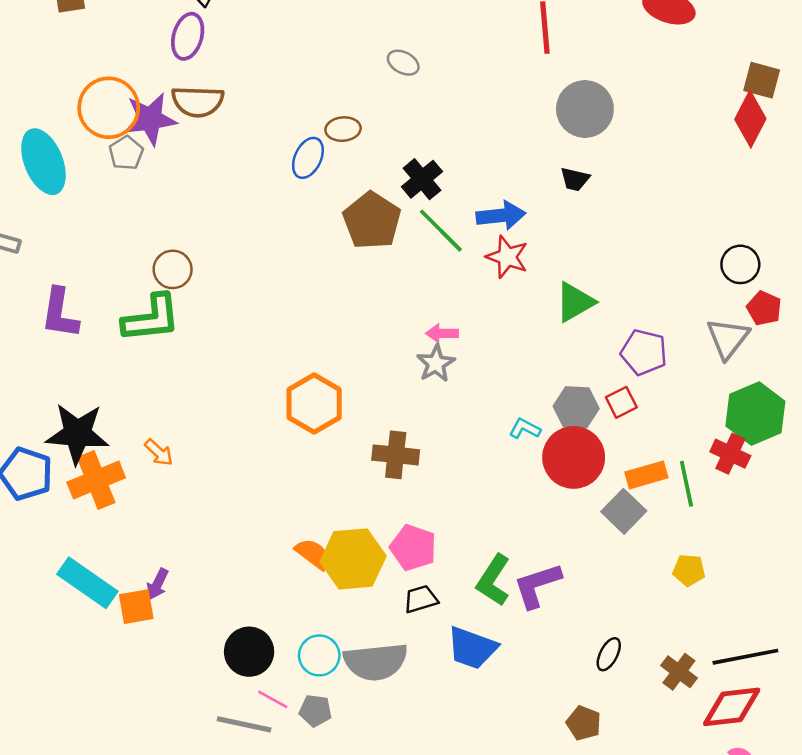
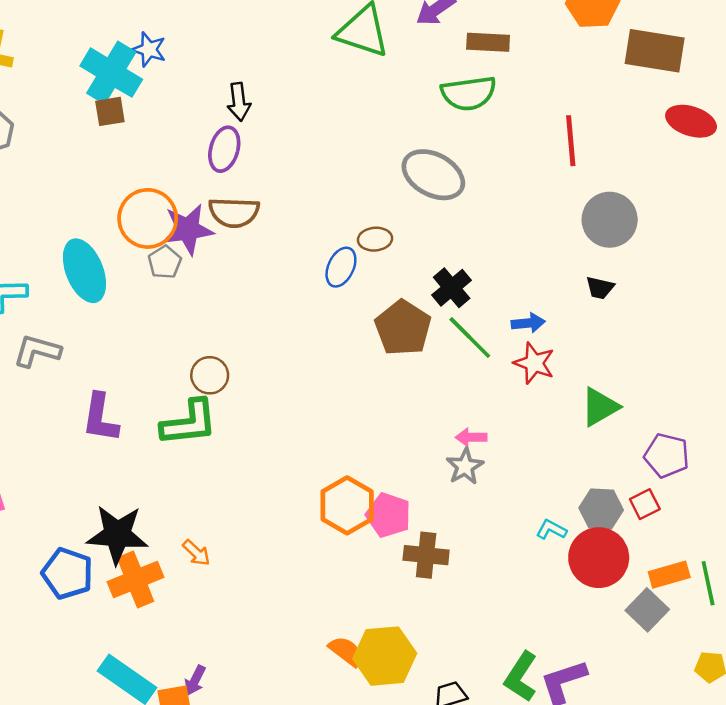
gray ellipse: (403, 63) -> (433, 175), size x2.0
blue arrow: (501, 216) -> (528, 323), size x0.7
pink pentagon: (413, 548) -> (388, 515), moved

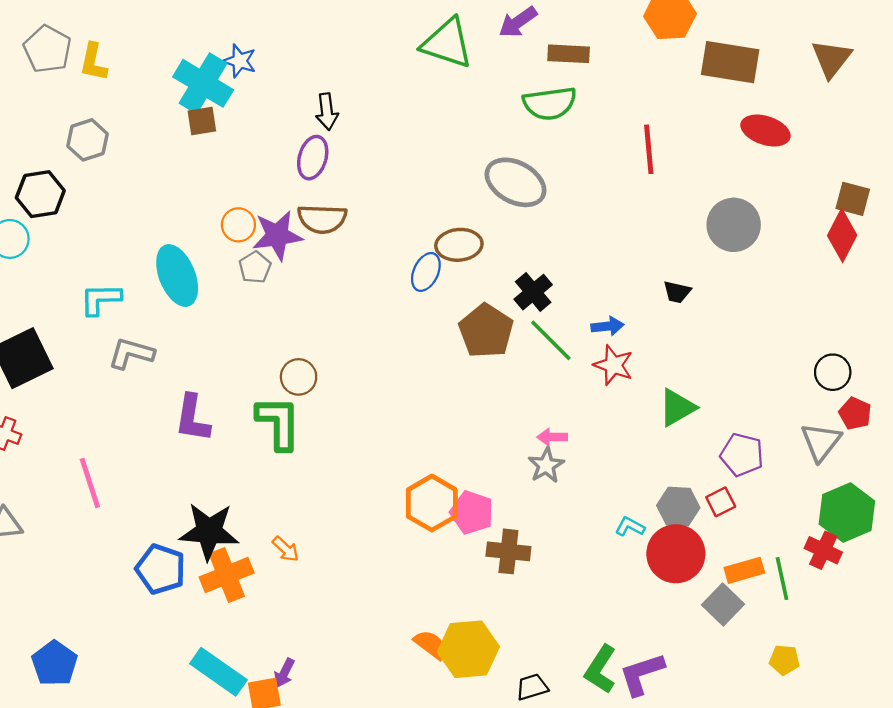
orange circle: (148, 218) -> (238, 225), size x0.6
gray circle: (610, 220) -> (734, 225), moved
brown ellipse: (375, 239) -> (459, 245), size x1.4
green L-shape: (189, 423) -> (279, 423), turned -84

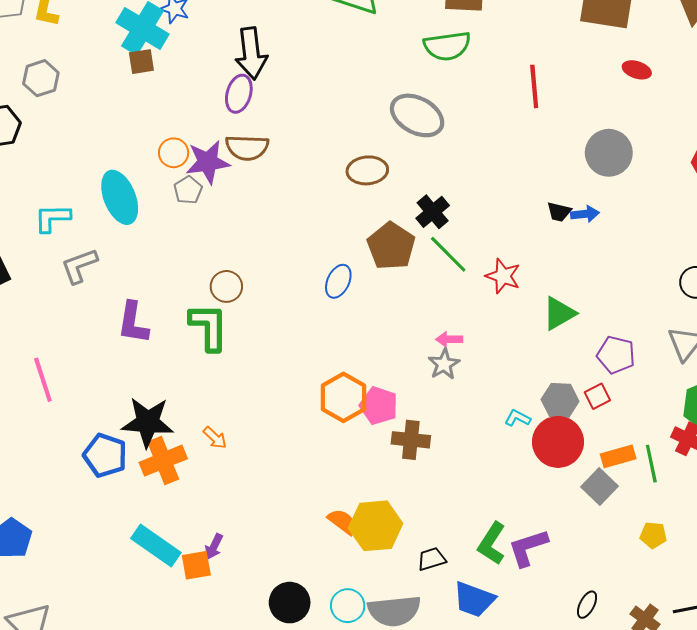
black arrow: (327, 112) -> (251, 53), size x1.6
red ellipse: (765, 130) -> (637, 70), size x0.7
blue ellipse: (426, 272) -> (338, 281), moved
blue arrow: (607, 326) -> (585, 214), moved
gray L-shape: (131, 353) -> (79, 266), turned -36

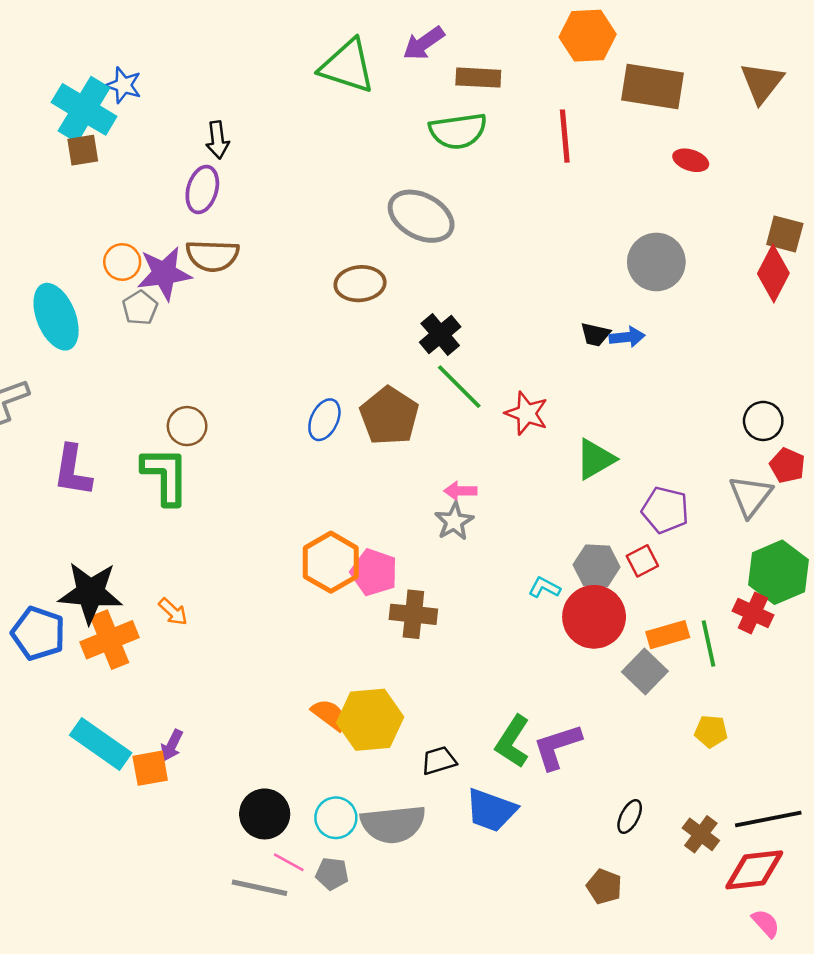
black arrow: (251, 53) -> (218, 140), size x0.6
red line: (534, 86) -> (565, 136), moved
brown pentagon: (391, 246) -> (389, 416), moved

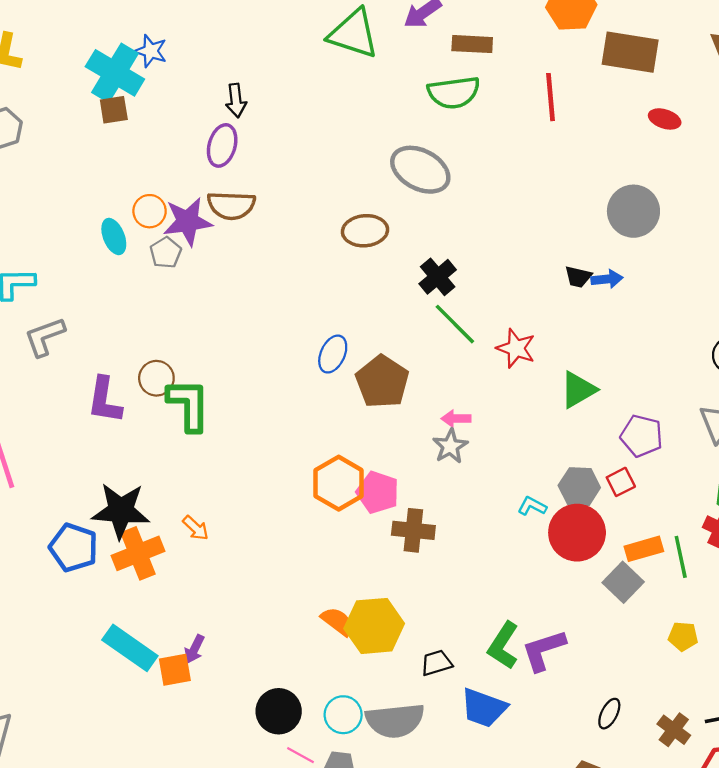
cyan ellipse: (56, 317) -> (114, 236), moved, size x0.6
brown pentagon: (389, 416) -> (382, 382), moved
brown circle: (187, 426) -> (156, 378), moved

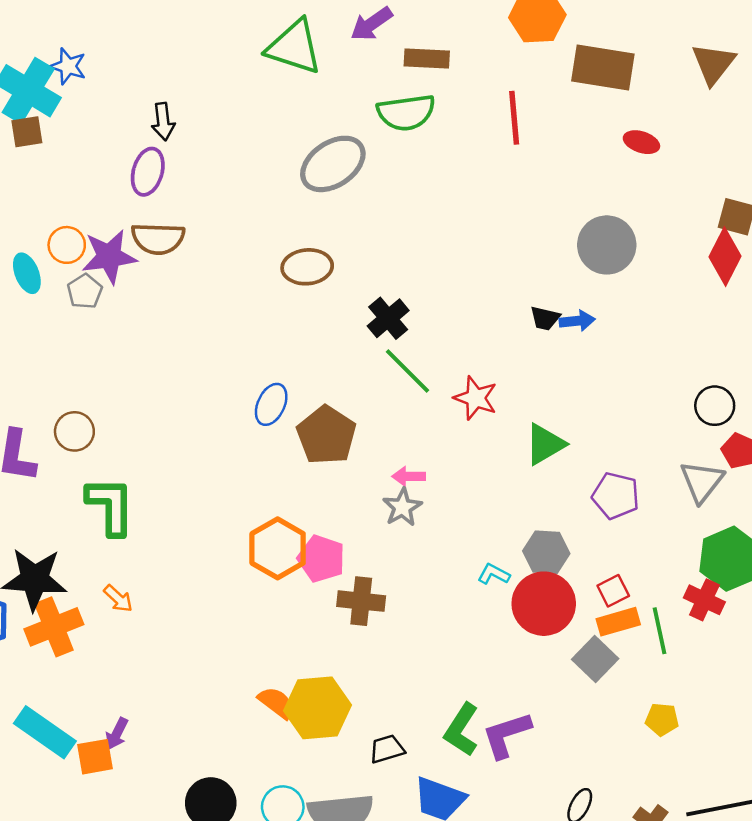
gray ellipse: (420, 170) -> (333, 164), moved, turned -62
green L-shape: (189, 405) -> (110, 506), moved
red square: (621, 482) -> (613, 591), moved

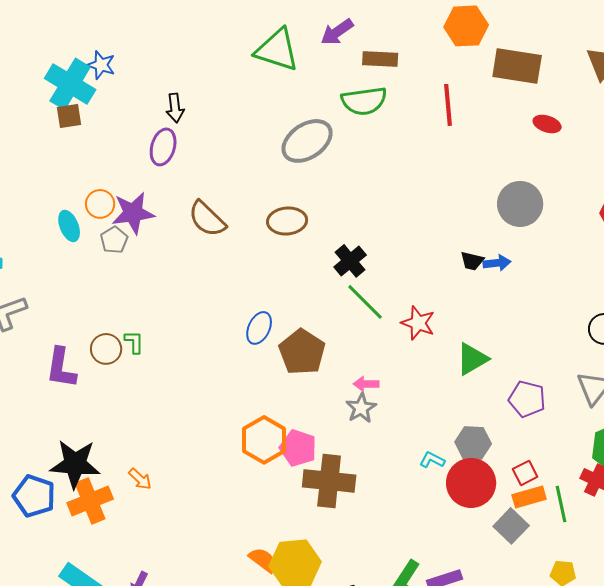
brown semicircle: (158, 239) -> (207, 219), moved, turned 42
green L-shape: (110, 506) -> (134, 342), moved, size x0.5
brown cross: (361, 601) -> (329, 481), size x1.4

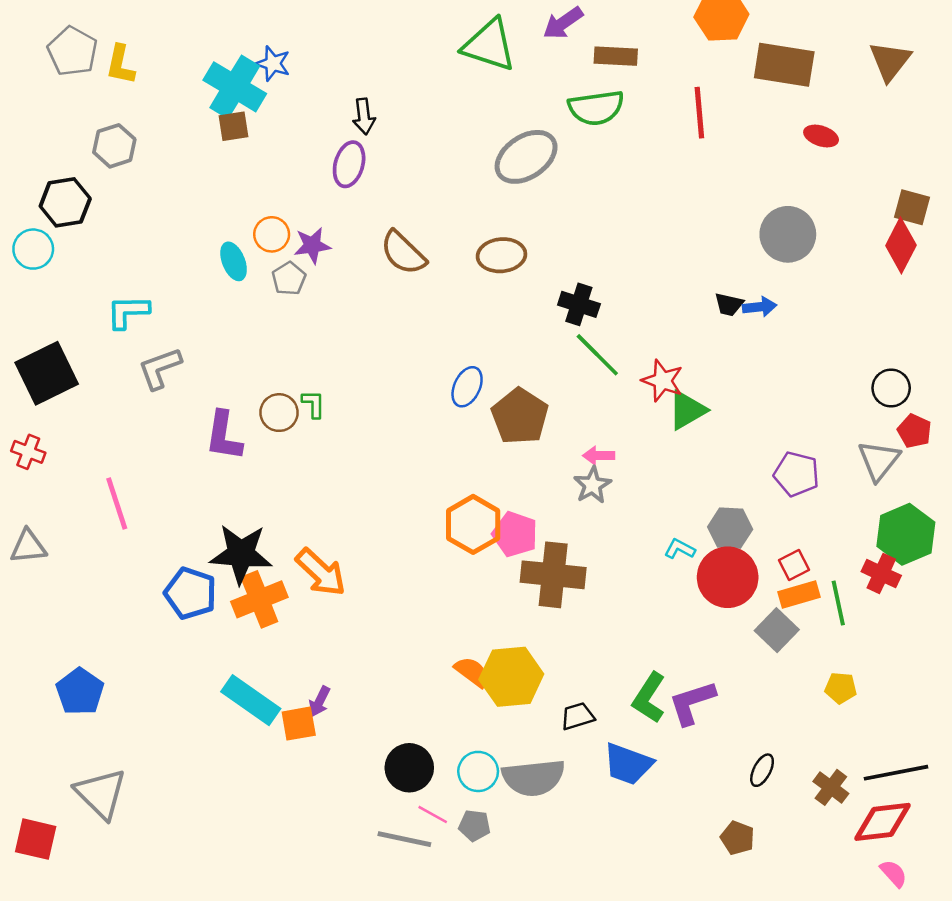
purple star: (133, 213) -> (312, 245), size x0.7
black cross: (350, 261) -> (579, 304), turned -32
green triangle: (472, 359) -> (687, 410), moved
orange arrow: (140, 479) -> (321, 572), size x1.8

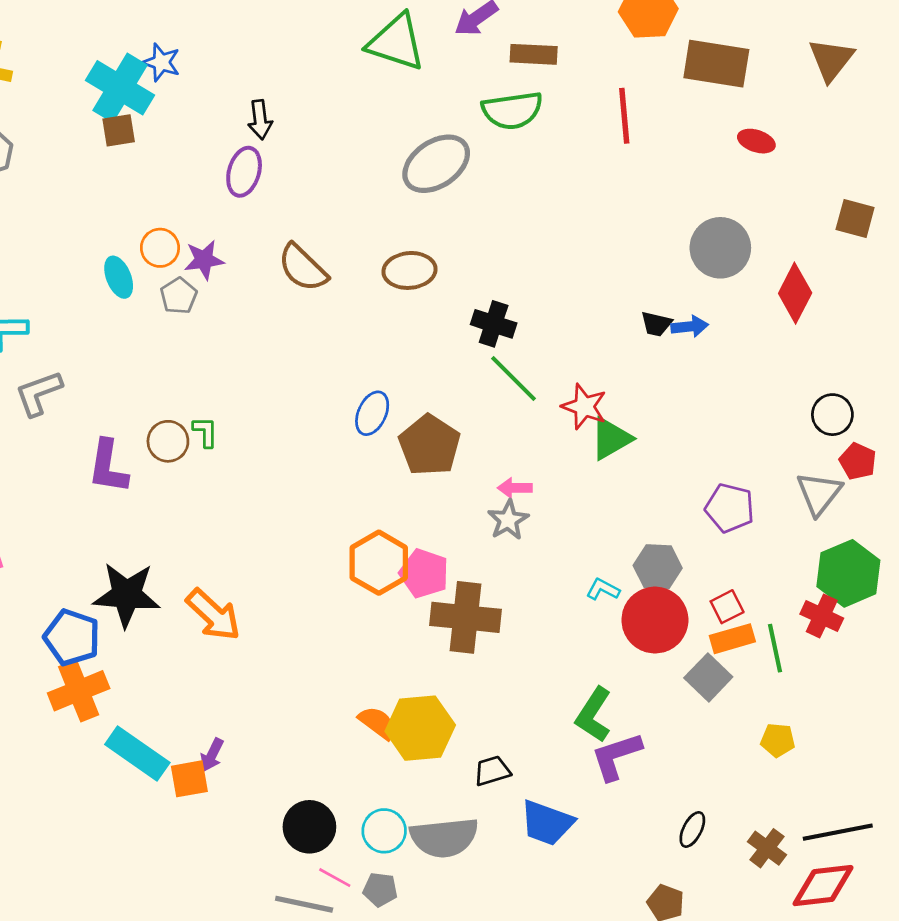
red diamond: (901, 245) -> (795, 293), moved
orange cross: (259, 599) -> (79, 691), moved
green L-shape: (649, 698) -> (594, 715), moved

